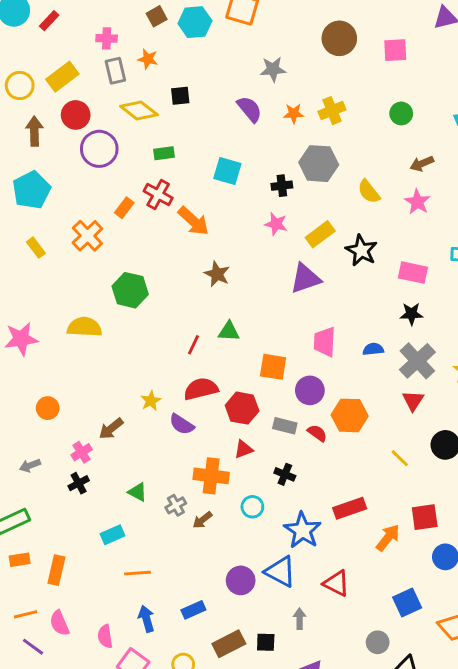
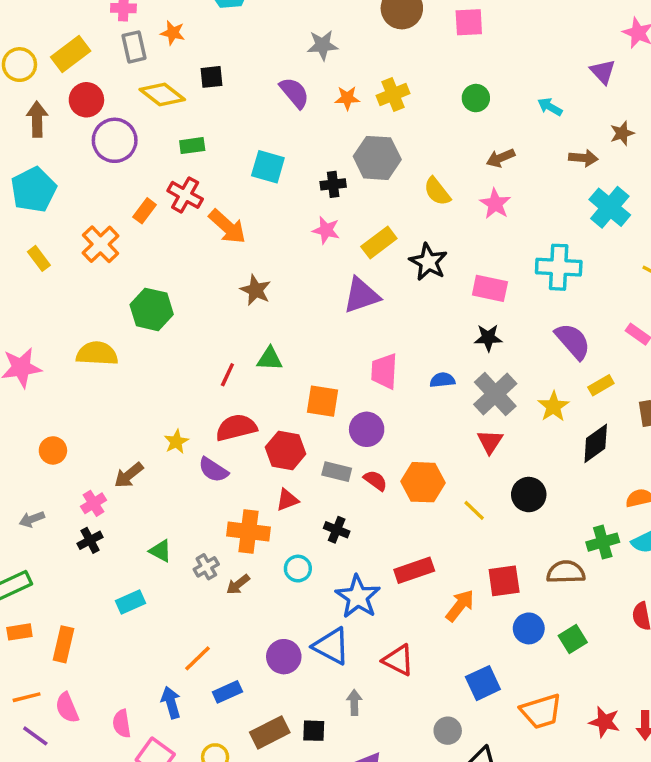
orange hexagon: (350, 415) -> (423, 482), moved
orange line: (138, 573) -> (197, 658), moved, turned -40

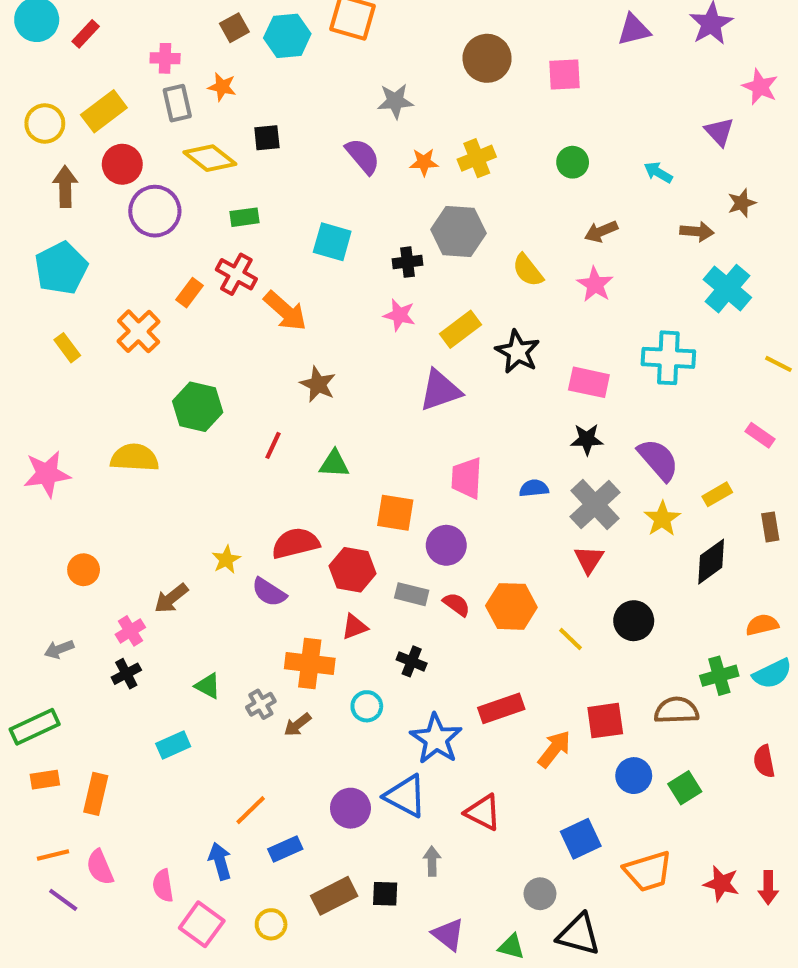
purple semicircle: (573, 341) -> (658, 460), moved
red line: (227, 375) -> (273, 445), moved

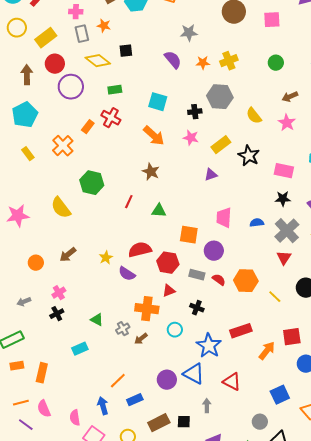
yellow circle: (45, 123) -> (17, 28), moved
orange arrow: (285, 311) -> (154, 136), moved
purple triangle: (440, 390) -> (211, 175), size x0.6
yellow semicircle: (134, 458) -> (61, 208), turned -130
brown arrow: (171, 598) -> (68, 255), moved

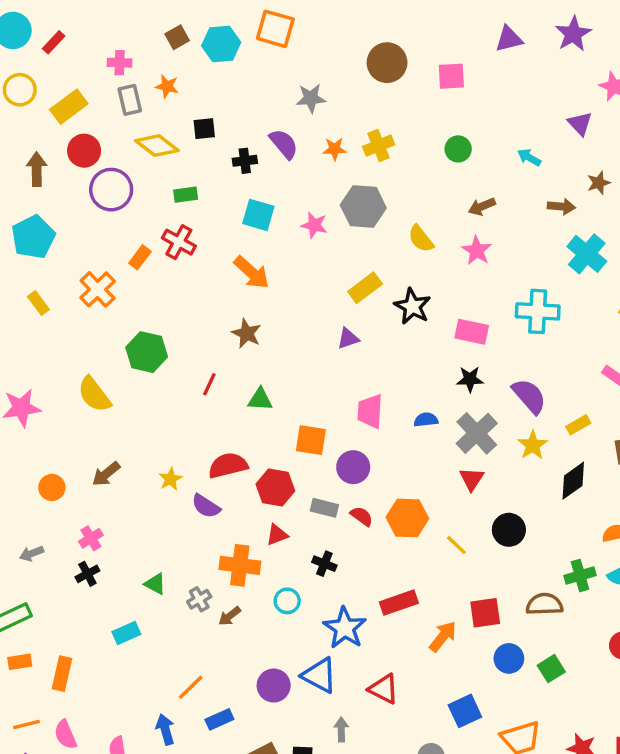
black cross: (195, 112) -> (245, 161), moved
pink star: (191, 138) -> (314, 225), moved

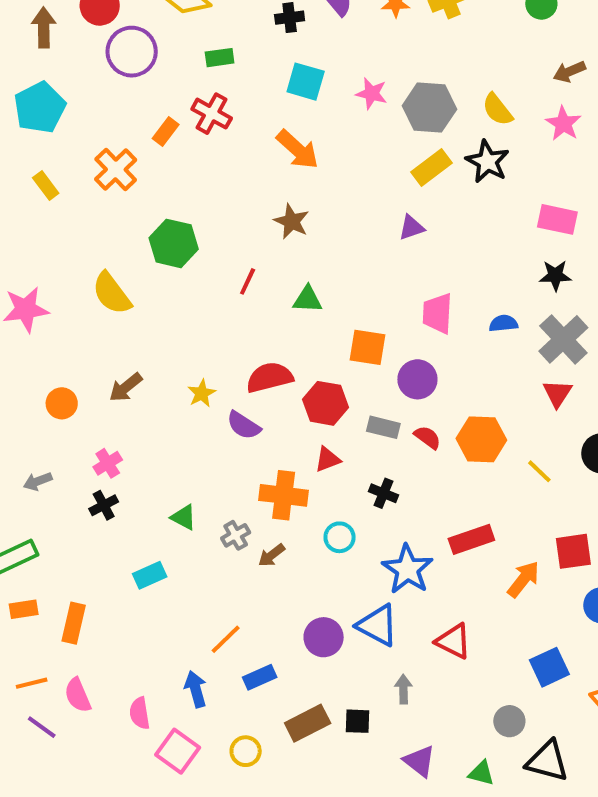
gray hexagon: (363, 207) -> (429, 108), moved
black star: (412, 306) -> (487, 162), moved

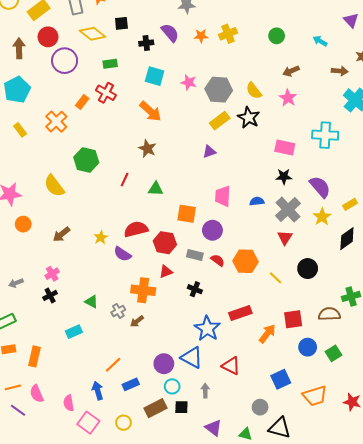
orange circle: (62, 403) -> (23, 224), moved
cyan circle: (340, 537) -> (172, 386), moved

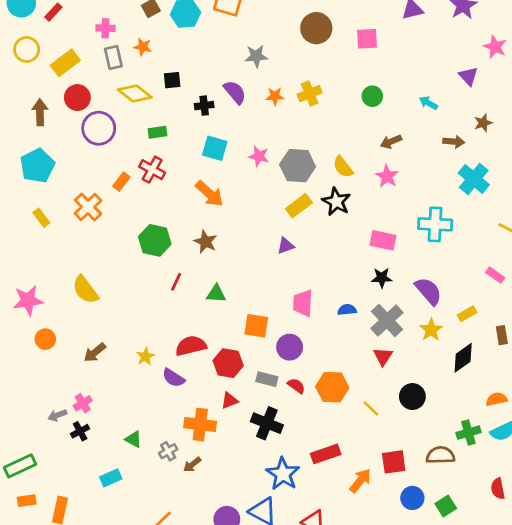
green hexagon: (86, 160) -> (155, 240), moved
gray arrow: (16, 283) -> (57, 415), moved
black cross: (195, 289) -> (267, 423), size x1.6

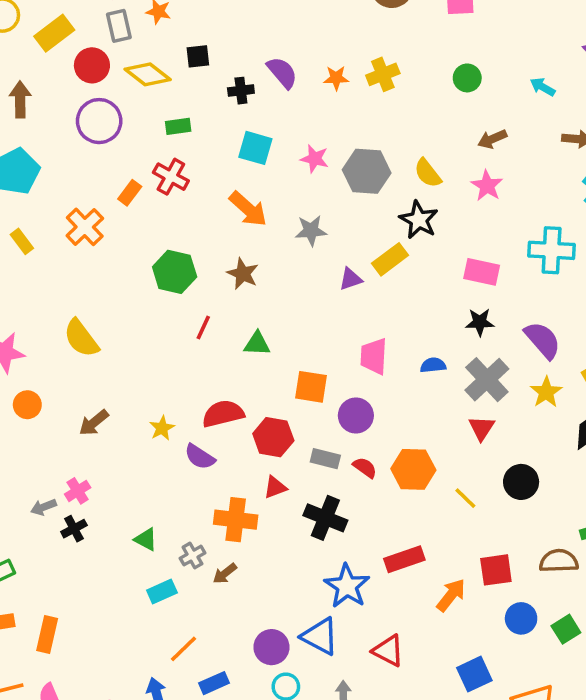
gray star: (256, 56) -> (311, 231), moved
red circle: (77, 98) -> (92, 65), moved
yellow rectangle: (299, 206) -> (390, 259), moved
cyan rectangle: (111, 478) -> (162, 591), moved

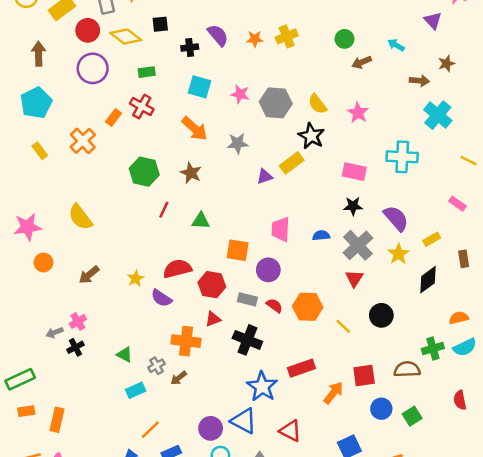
brown arrow: (492, 139) -> (362, 62), moved

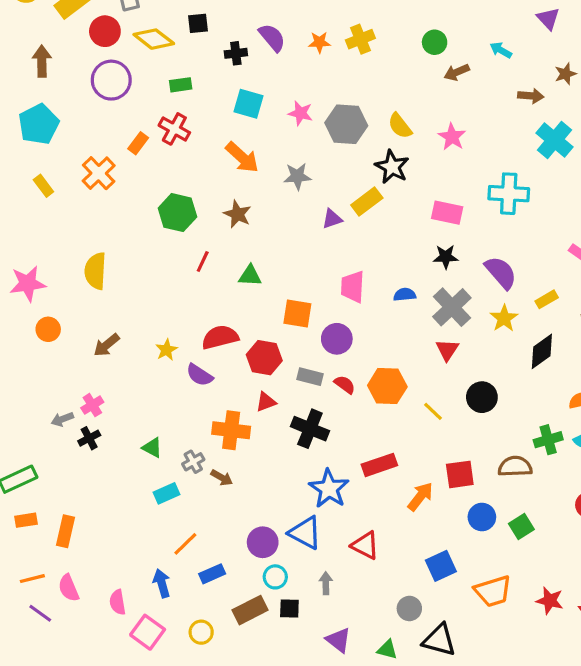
yellow semicircle: (80, 217) -> (95, 271), turned 40
brown arrow: (179, 378) -> (222, 478), turned -112

